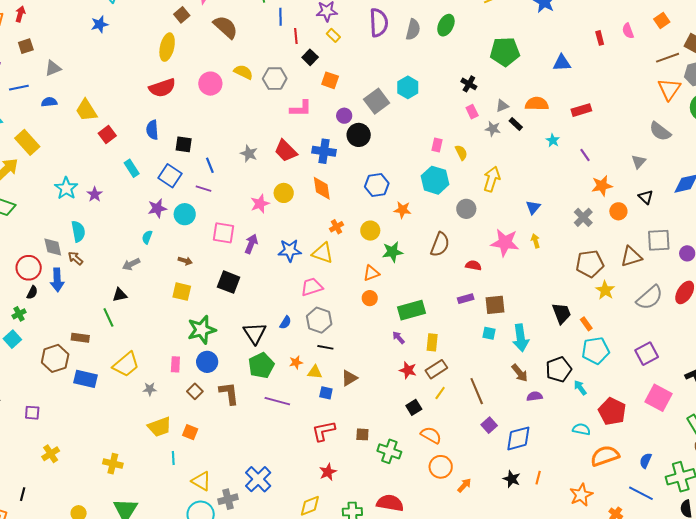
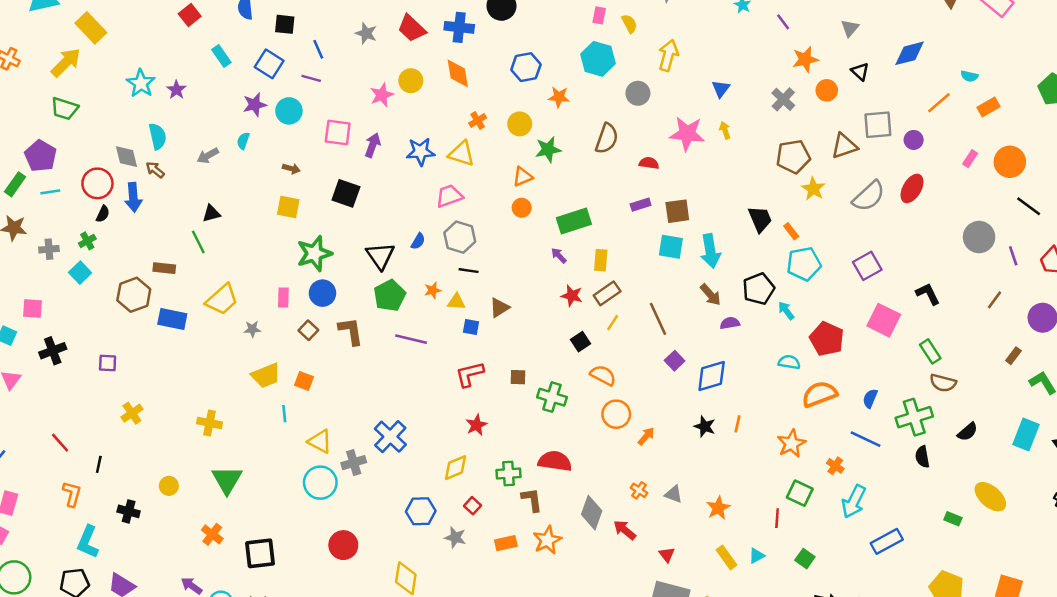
gray arrow: (131, 264) -> (208, 156), moved
cyan square: (489, 333) -> (671, 247), size x1.5

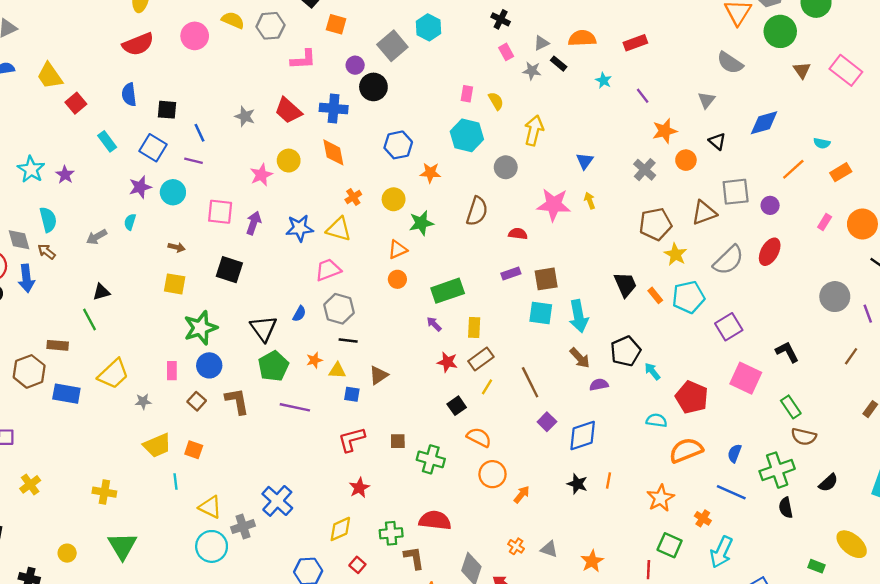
cyan pentagon: (804, 264) -> (688, 297), moved

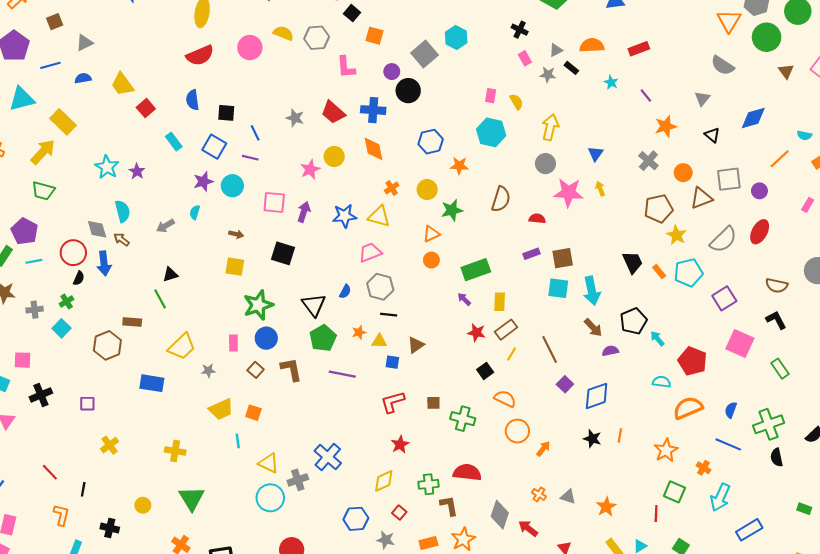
pink L-shape: (303, 60) -> (346, 67), turned 90
orange circle: (686, 160) -> (683, 173), moved
gray circle: (506, 167) -> (545, 164), moved
blue rectangle: (66, 394) -> (152, 383), moved
brown semicircle: (804, 437) -> (777, 285), moved

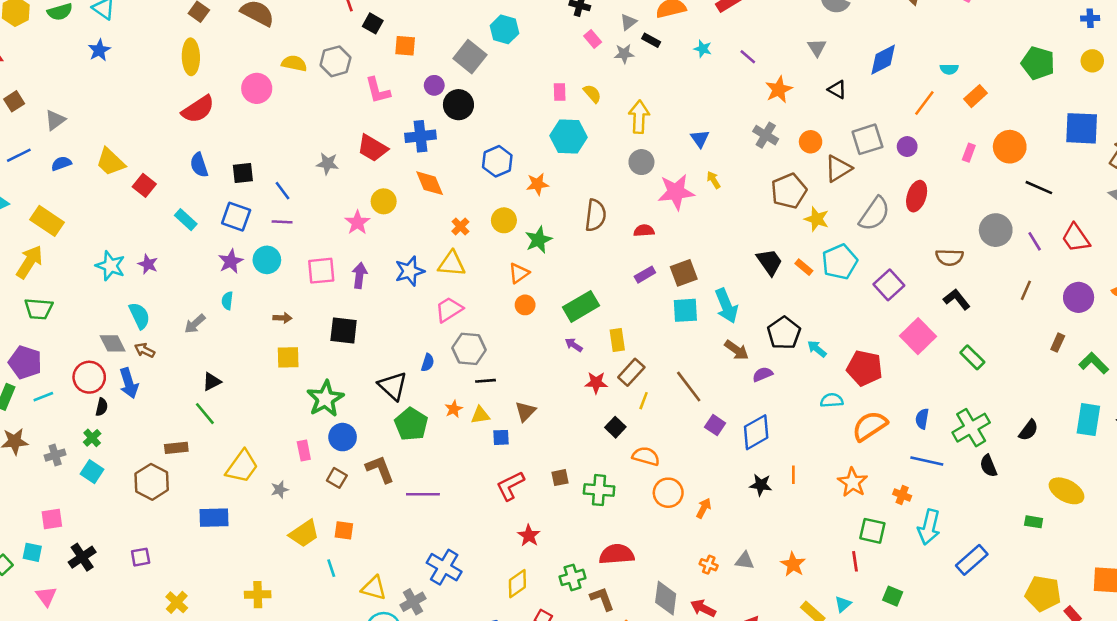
pink square: (740, 344) -> (918, 336), turned 32
purple line: (342, 374) -> (423, 494), moved

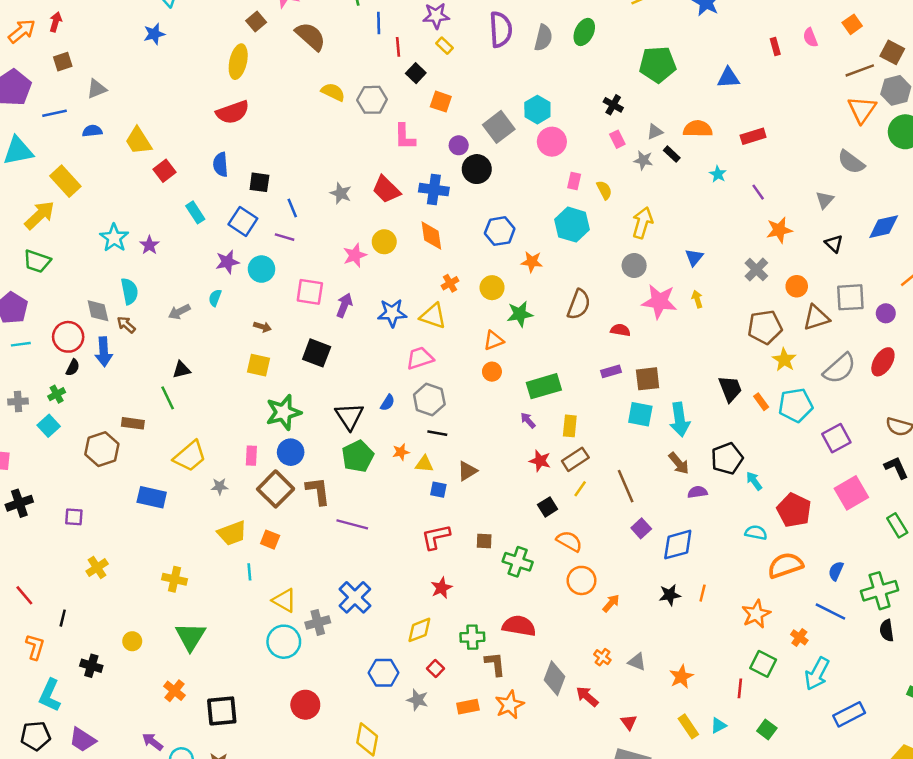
pink circle: (257, 88) -> (552, 142), moved
brown square: (337, 478) -> (276, 489), size x1.8
black star: (761, 485) -> (670, 595), turned -30

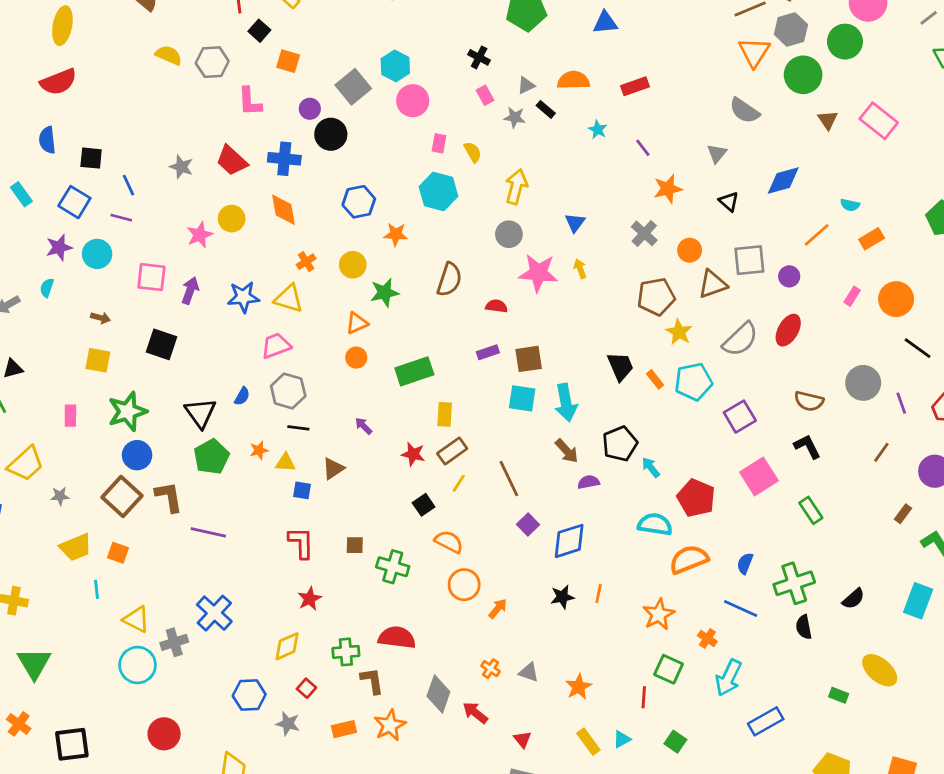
purple arrow: (528, 420) -> (363, 426), moved
pink rectangle: (251, 456) -> (70, 416), moved
cyan semicircle: (756, 533) -> (655, 524), size x1.4
red L-shape: (436, 537) -> (301, 543), turned 104

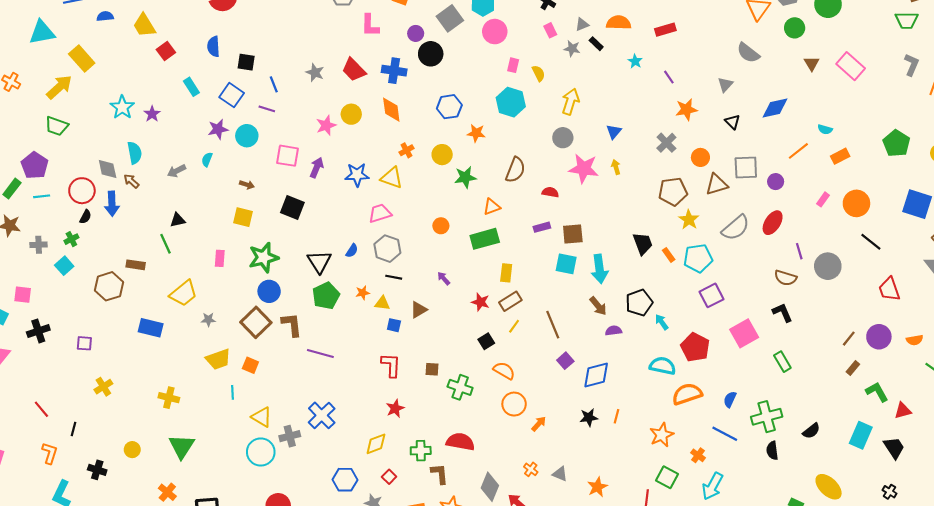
green circle: (803, 75) -> (795, 28), size x0.7
orange triangle: (357, 323) -> (492, 207), moved
purple line: (901, 403) -> (799, 251), moved
purple square: (740, 417) -> (712, 295), moved
brown line: (881, 452) -> (849, 339), moved

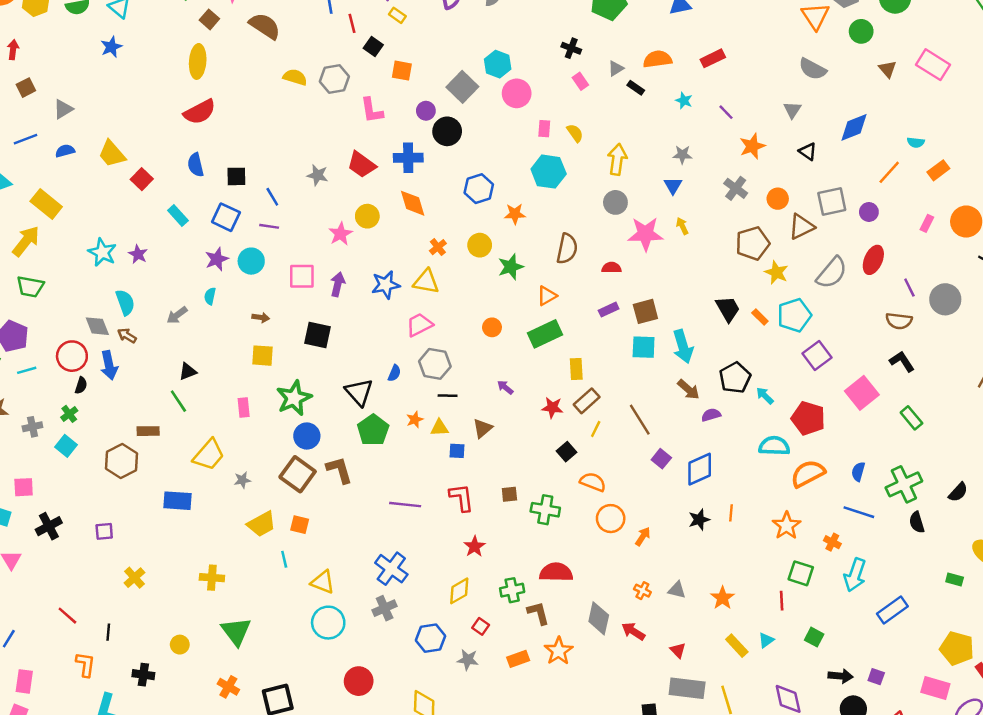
gray star: (572, 49) -> (682, 155), moved
purple line: (320, 353) -> (405, 505), moved
gray cross: (290, 436) -> (385, 608), moved

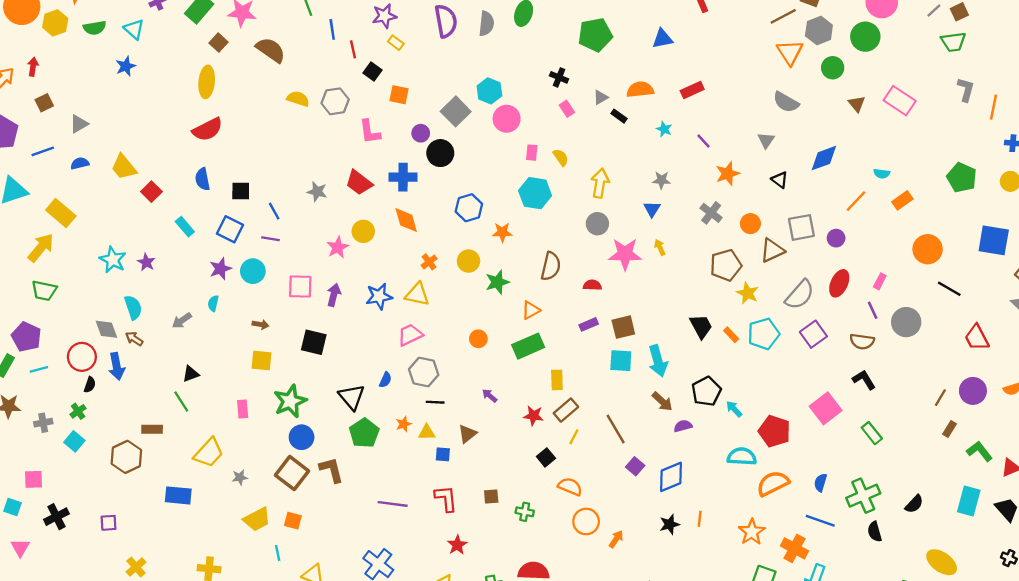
pink rectangle: (927, 223) -> (880, 281), moved
purple square: (817, 355) -> (813, 334), moved
green cross: (545, 510) -> (525, 512), size x0.7
orange cross: (832, 542) -> (795, 548), size x1.6

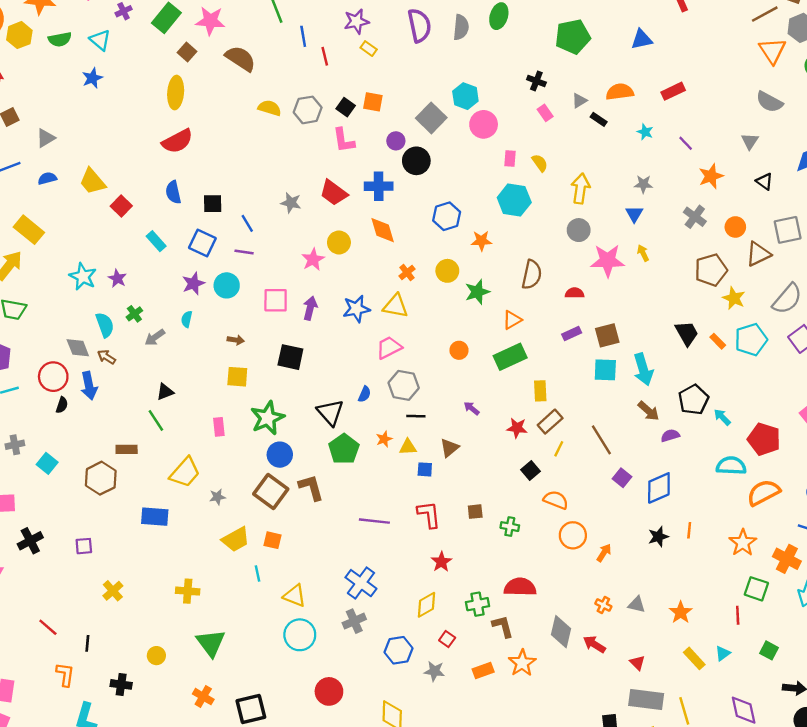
black square: (372, 71) -> (346, 107), moved
green cross: (78, 411) -> (134, 314), moved

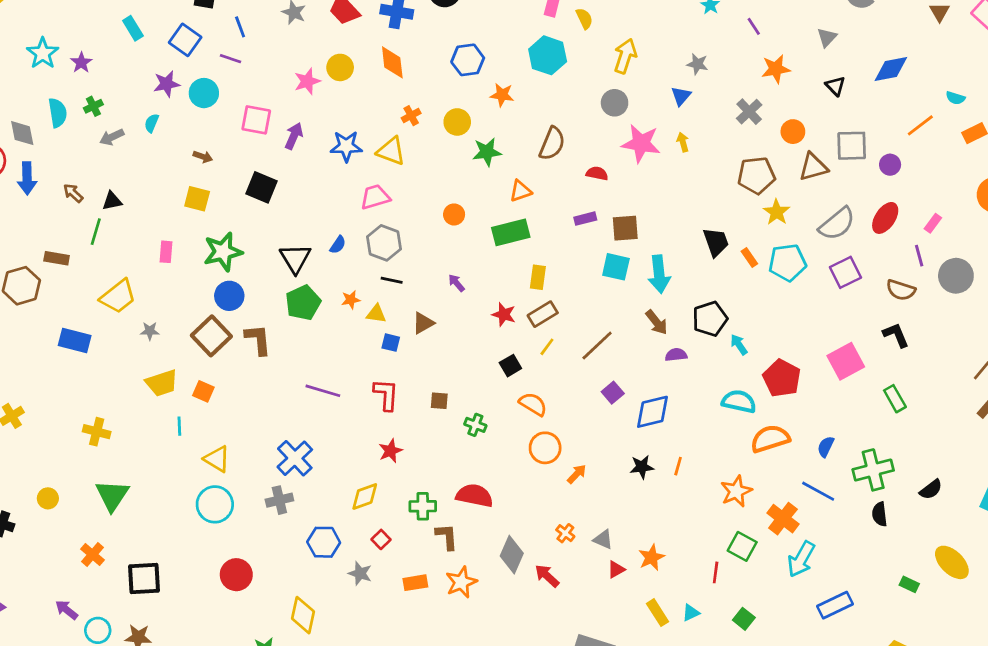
brown arrow: (106, 357) -> (73, 193), moved
green line: (156, 420) -> (96, 232), turned 40
brown line: (601, 440) -> (597, 346), turned 68
red triangle: (637, 663) -> (616, 569), moved, turned 35

